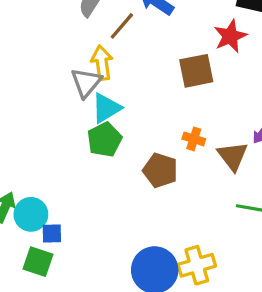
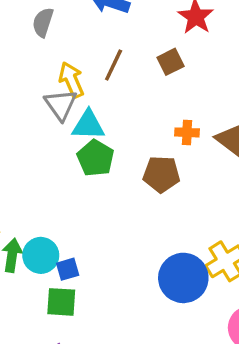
brown line: (122, 26) -> (114, 65), moved
brown square: (196, 71) -> (171, 62), size x0.7
cyan triangle: (106, 108) -> (88, 125), turned 48

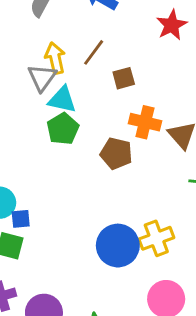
brown square: (171, 62) -> (124, 78), moved
orange cross: (187, 132) -> (145, 122), size x1.5

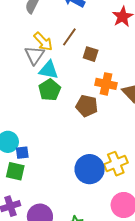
yellow arrow: (55, 58) -> (43, 42), turned 150
brown square: (124, 78) -> (91, 54), turned 35

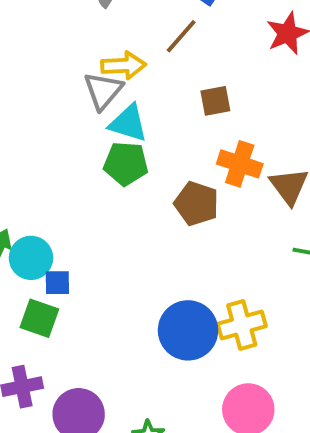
brown line: (69, 37) -> (181, 36), moved
yellow arrow: (43, 42) -> (124, 65), turned -55
brown square: (91, 54) -> (215, 101), turned -35
green pentagon: (50, 90) -> (126, 164), turned 30

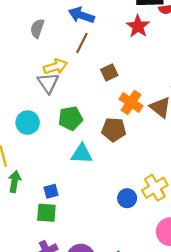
cyan triangle: (128, 123) -> (82, 154), moved
orange cross: (240, 164) -> (131, 102), turned 30
cyan circle: (31, 258) -> (28, 123), moved
blue circle: (188, 330) -> (127, 198), size x0.6

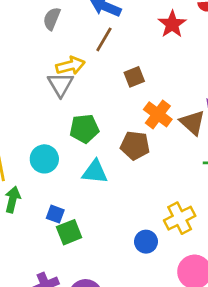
cyan circle: (28, 123) -> (44, 159), moved
blue square: (51, 191) -> (55, 214), turned 32
blue circle: (127, 198) -> (146, 242), moved
green square: (46, 213) -> (69, 232), moved, turned -30

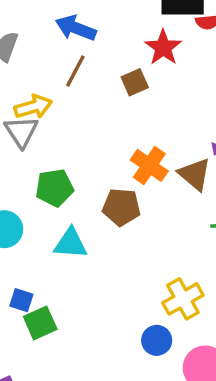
brown square: (134, 77) -> (135, 82), moved
blue circle: (146, 242) -> (157, 340), moved

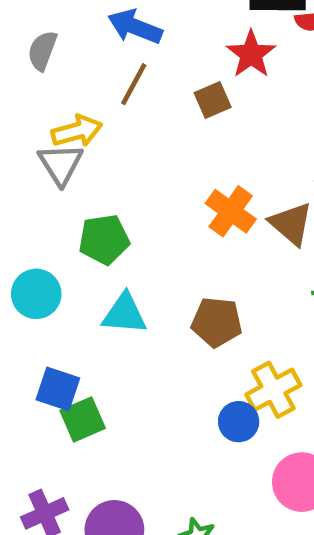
brown pentagon: (121, 207) -> (217, 322), moved
blue square: (21, 300) -> (58, 389), size x1.4
blue circle: (157, 340) -> (239, 422), moved

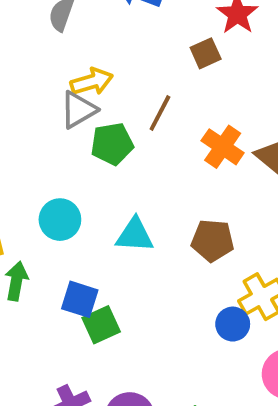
brown line: (134, 84) -> (160, 113), moved
gray triangle: (61, 164) -> (78, 110), turned 33
green pentagon: (104, 239) -> (112, 144), moved

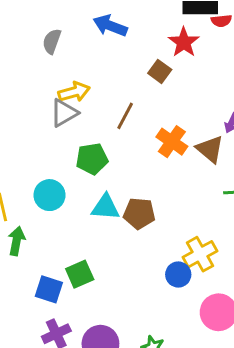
brown square: (206, 53) -> (160, 71), turned -30
green pentagon: (112, 144) -> (92, 159), moved
brown pentagon: (213, 240) -> (139, 213), moved
blue square: (80, 299) -> (49, 289), moved

